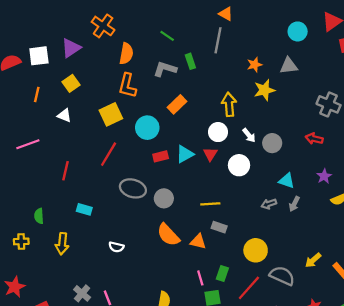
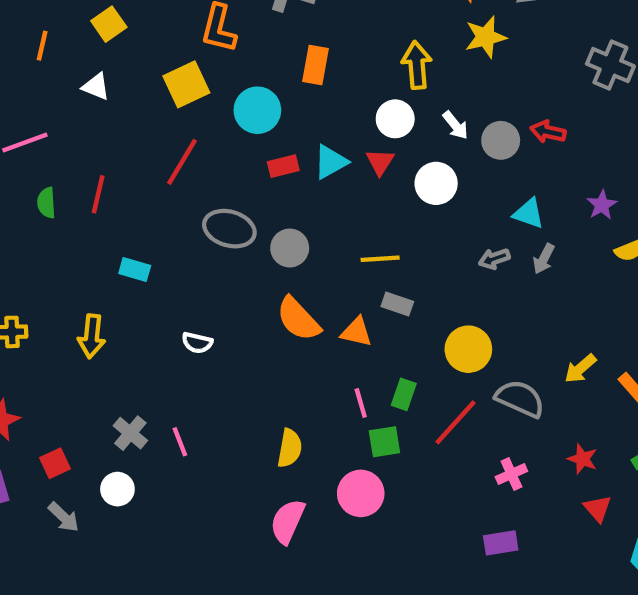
orange rectangle: (177, 104) -> (316, 65), turned -36
red arrow: (314, 139) -> (548, 132), moved
green semicircle: (39, 216) -> (46, 203), moved

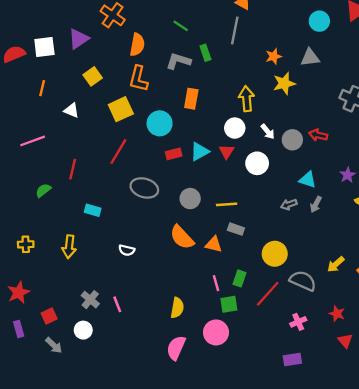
yellow square: (109, 24) -> (93, 76), moved
green semicircle: (46, 203) -> (43, 190), moved, turned 56
gray circle: (290, 248) -> (190, 199), moved

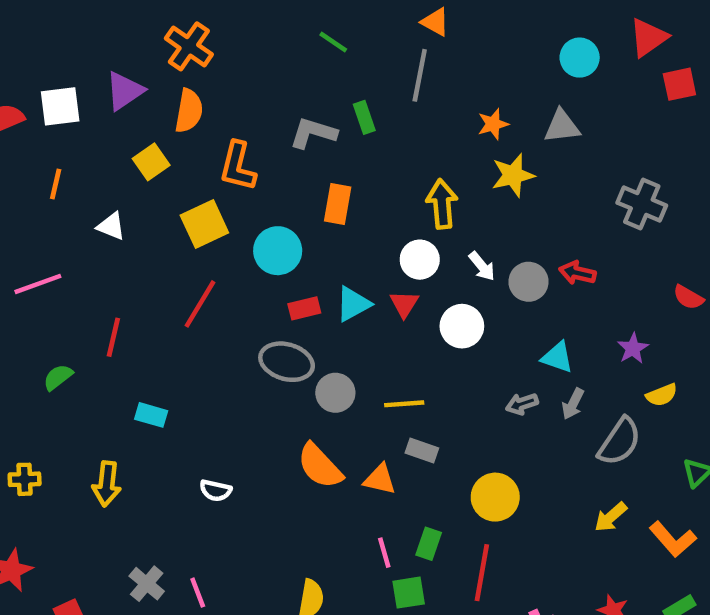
green line: (181, 26) -> (333, 42), moved
orange semicircle: (137, 45) -> (189, 111), moved
gray ellipse: (144, 188) -> (287, 362), moved
gray semicircle: (303, 281) -> (620, 442), moved, turned 100
red line: (268, 294) -> (482, 573), turned -32

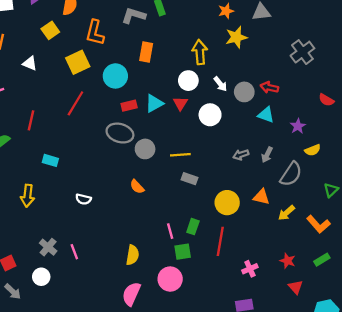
gray cross: (642, 204) -> (302, 52), turned 30
cyan triangle: (557, 357) -> (266, 115), moved
orange semicircle: (320, 466) -> (137, 187), size x0.6
orange triangle: (380, 479) -> (261, 197), moved

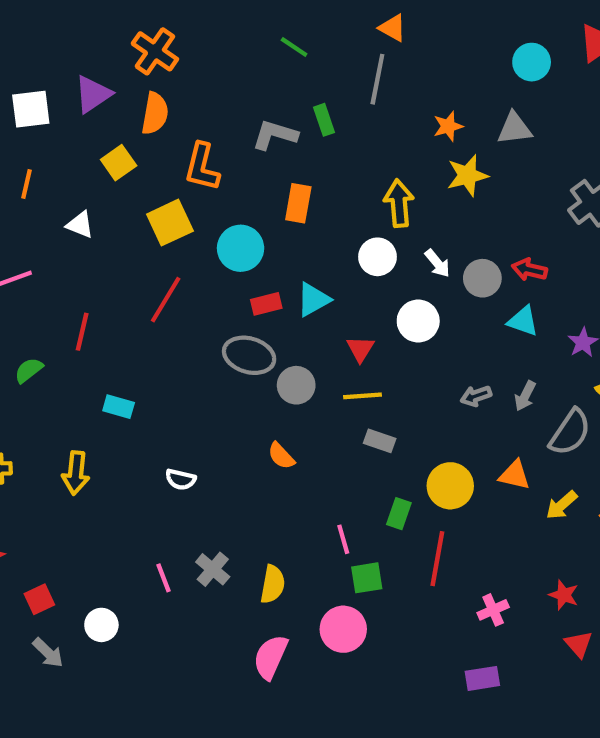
red triangle: (180, 103) -> (360, 349), moved
green rectangle: (193, 227) -> (399, 514), moved
gray cross: (48, 247) -> (213, 569), moved

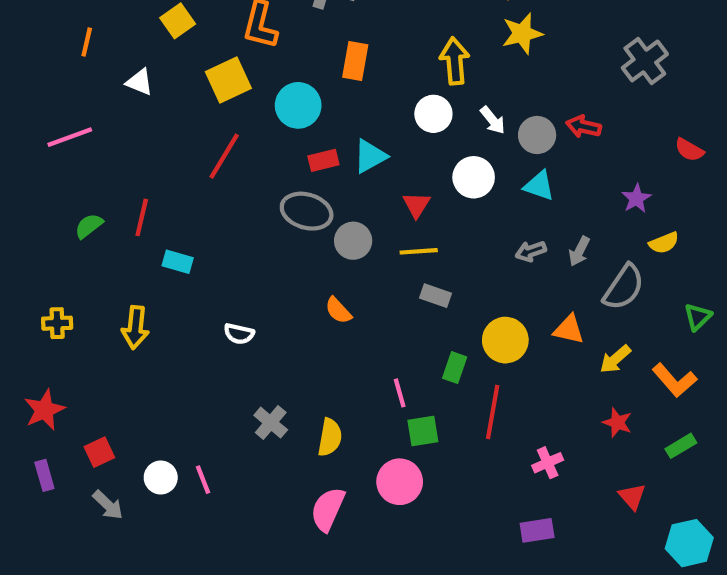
cyan triangle: (523, 321) -> (539, 186), moved
red line: (82, 332) -> (142, 217), moved
pink line: (163, 578) -> (203, 480), moved
red star: (564, 595) -> (617, 423), moved

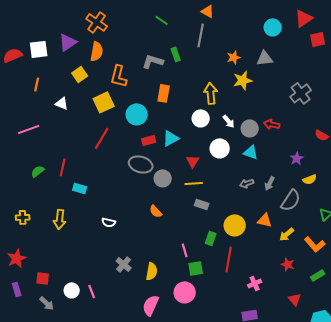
red square: (99, 452) -> (43, 278), turned 32

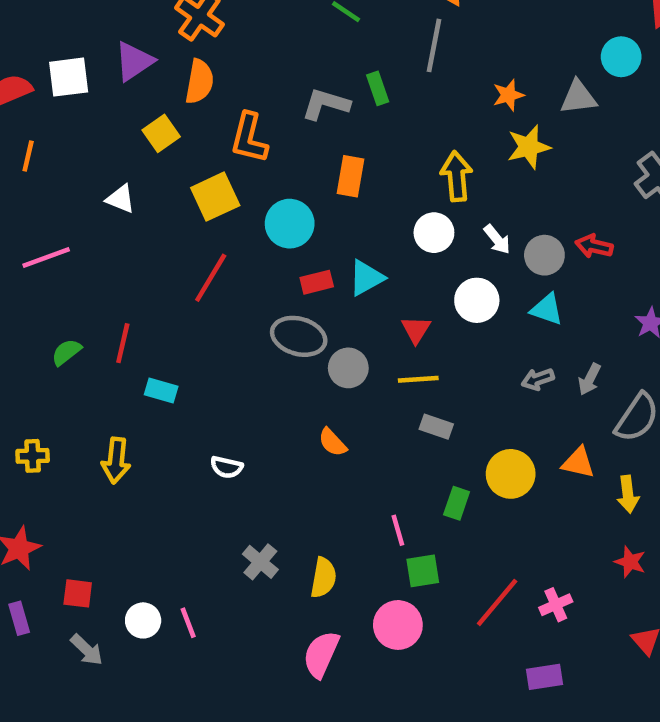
cyan circle: (273, 27) -> (621, 57), moved
orange line: (37, 84) -> (28, 156), moved
yellow arrow: (287, 234) -> (628, 494), turned -56
red line: (229, 259) -> (497, 602), moved, turned 30

